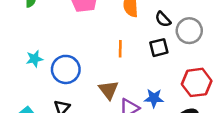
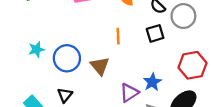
brown triangle: (109, 90) -> (100, 66), moved
blue star: (154, 98) -> (152, 82), turned -30

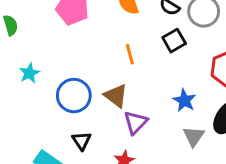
cyan star: (36, 49) -> (29, 73), moved
purple triangle: (129, 93) -> (136, 122), moved

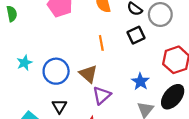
cyan star: (29, 73) -> (24, 63), moved

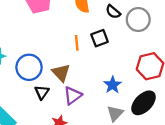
black square: (136, 35) -> (100, 38), moved
black triangle: (59, 106) -> (42, 92), moved

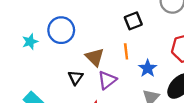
orange line: (77, 43) -> (126, 51), moved
blue circle: (29, 67) -> (61, 30), moved

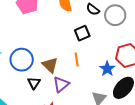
blue circle: (61, 30) -> (22, 60), moved
blue star: (148, 68) -> (107, 69), moved

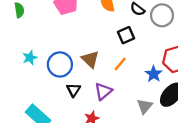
orange line: (77, 59) -> (120, 64), turned 48
brown triangle: (50, 65) -> (90, 59), moved

